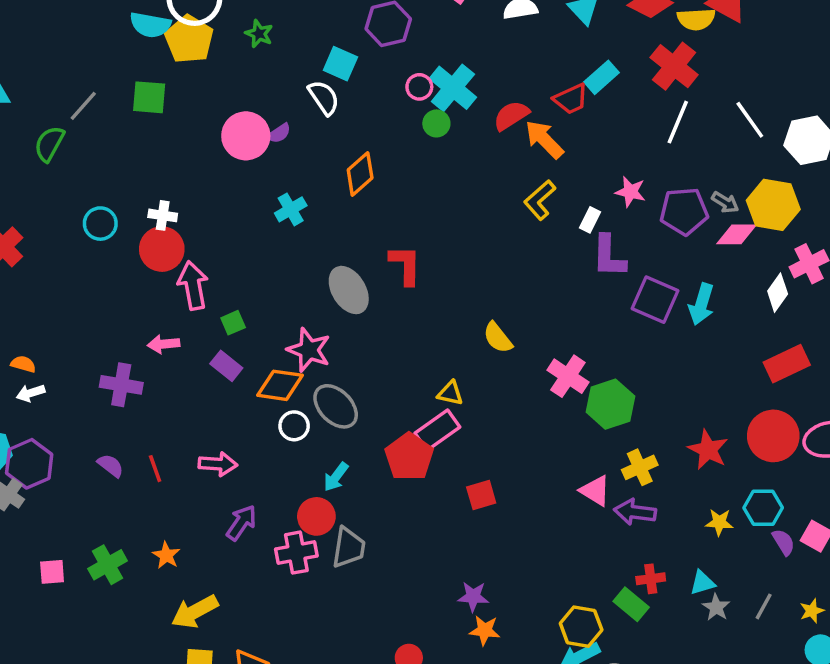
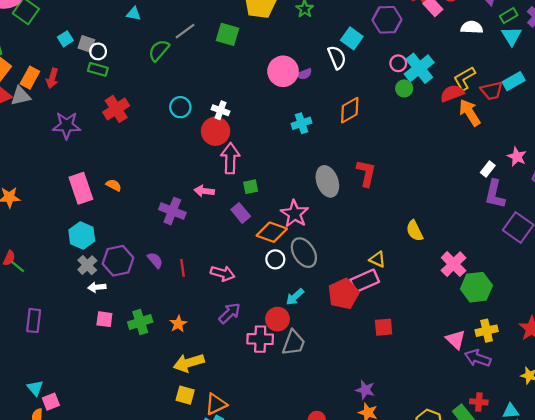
yellow L-shape: (540, 200) -> (464, 78), moved
white arrow: (31, 393) -> (97, 287), moved
purple hexagon: (29, 464) -> (118, 261), moved

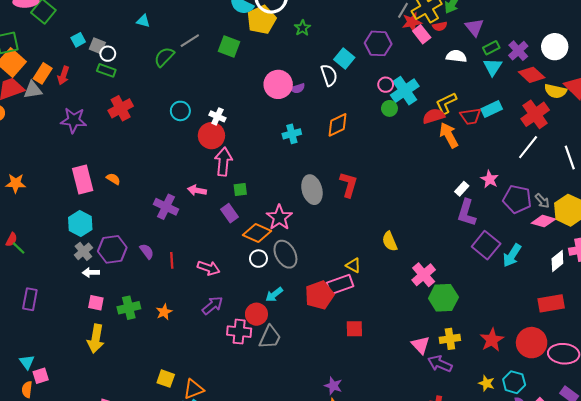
yellow arrow: (189, 363) -> (96, 339), moved, turned -68

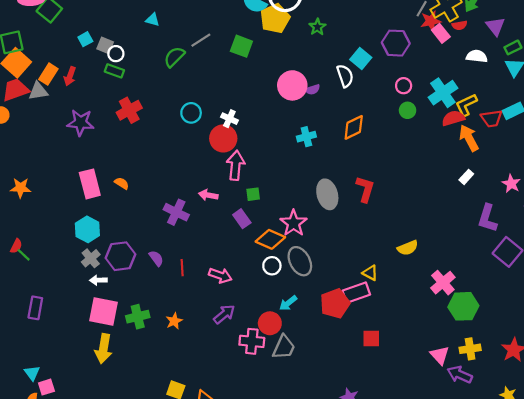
cyan cross: (405, 91) -> (443, 93), moved
white rectangle: (462, 189) -> (466, 177), moved
yellow semicircle: (390, 241) -> (408, 248), turned -90
pink square: (96, 303) -> (104, 312), size x1.8

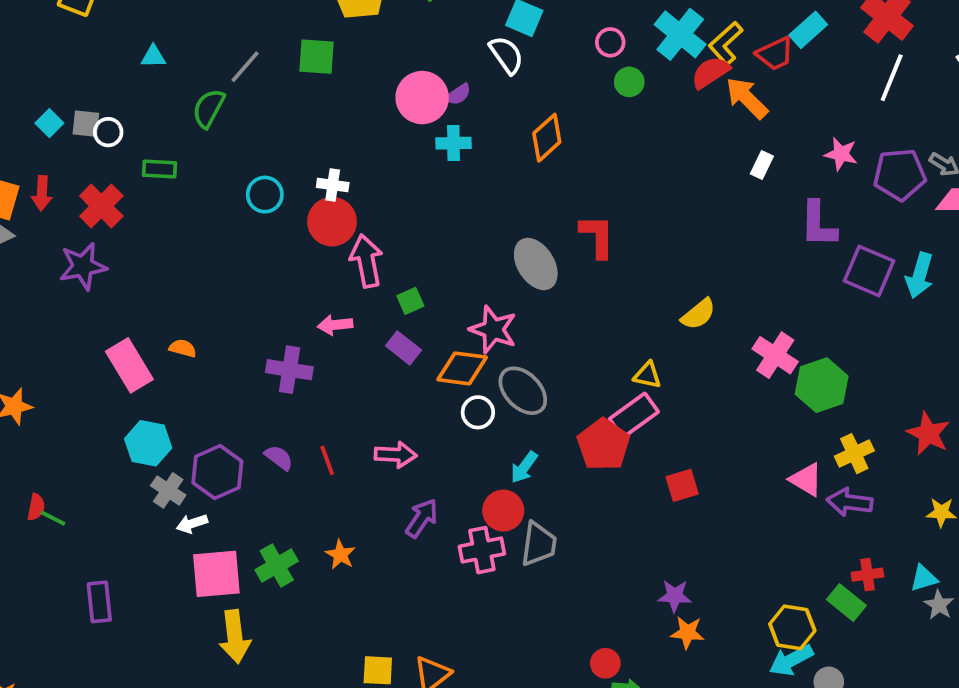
green rectangle: (114, 71) -> (159, 169), moved
red cross: (129, 110) -> (101, 206), moved
cyan cross: (306, 137) -> (453, 143), moved, turned 30

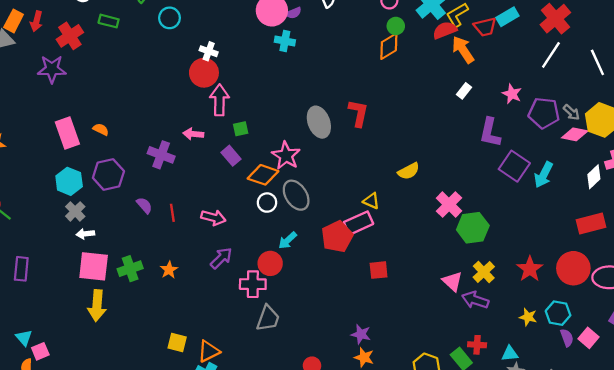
orange diamond: (547, 138) -> (389, 46), moved
cyan circle: (265, 195) -> (169, 18), moved
yellow cross: (854, 454) -> (484, 272), turned -30
purple hexagon: (217, 472) -> (108, 175), moved
gray trapezoid: (539, 544) -> (268, 318), moved

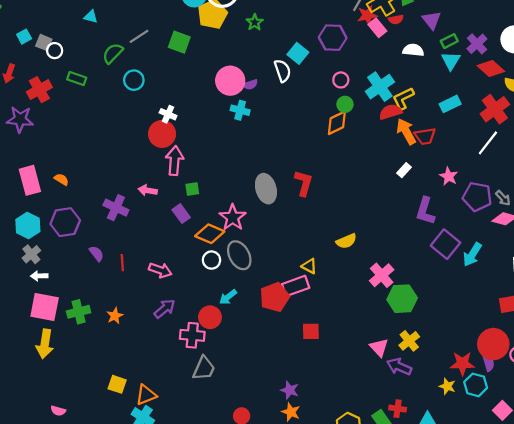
red trapezoid: (485, 27) -> (425, 136), moved
red star: (530, 269) -> (462, 364), moved, turned 30
purple semicircle: (567, 338) -> (488, 363), moved

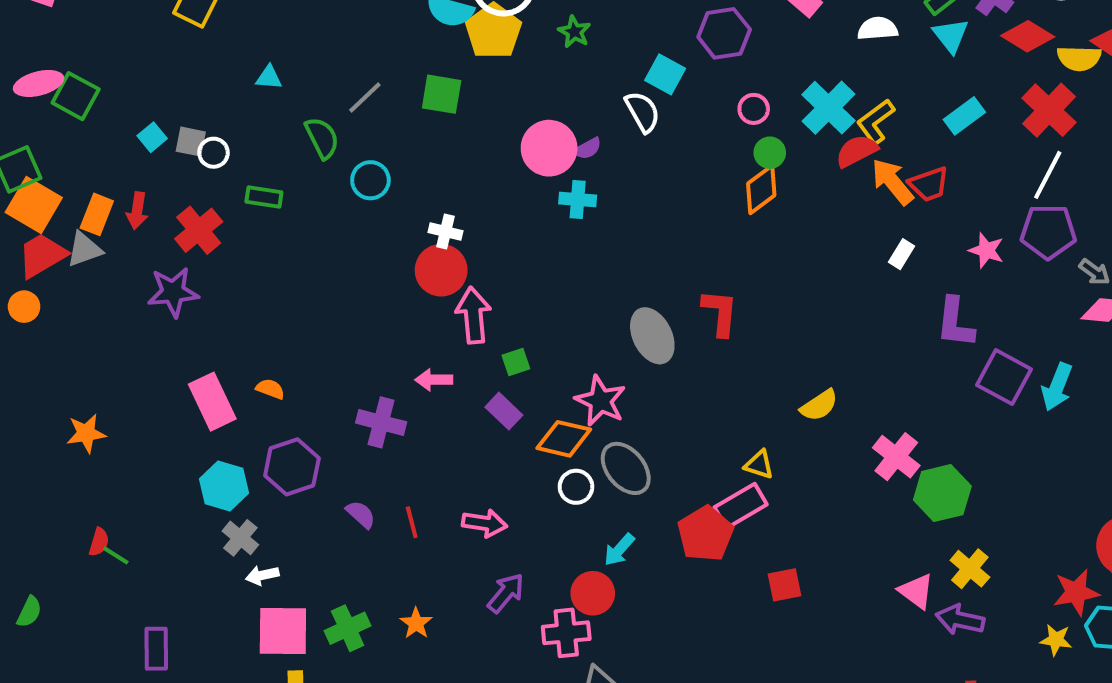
green semicircle: (113, 53) -> (322, 138), turned 120
purple pentagon: (477, 197) -> (1048, 232), moved

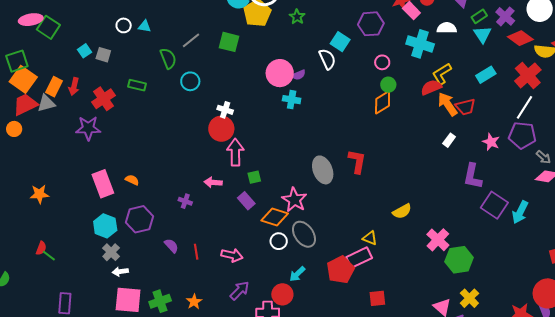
cyan cross: (828, 108) -> (420, 44), moved, turned -32
white circle: (213, 153) -> (124, 25), moved
purple cross: (381, 422) -> (185, 201), size x0.6

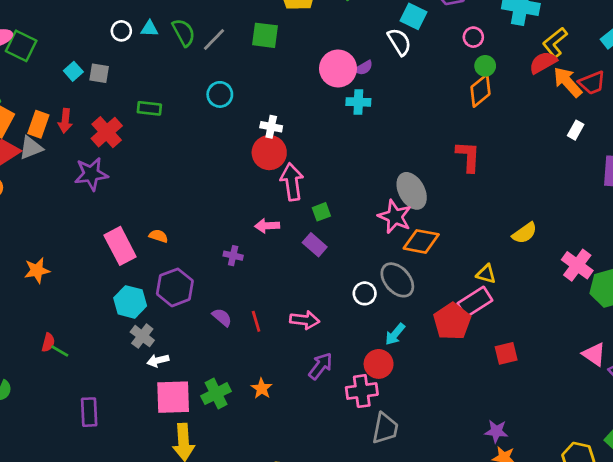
green semicircle: (168, 58) -> (184, 33), moved
red L-shape: (357, 161) -> (468, 156), moved
pink star: (294, 200) -> (395, 217), moved
orange diamond: (275, 217) -> (421, 241), moved

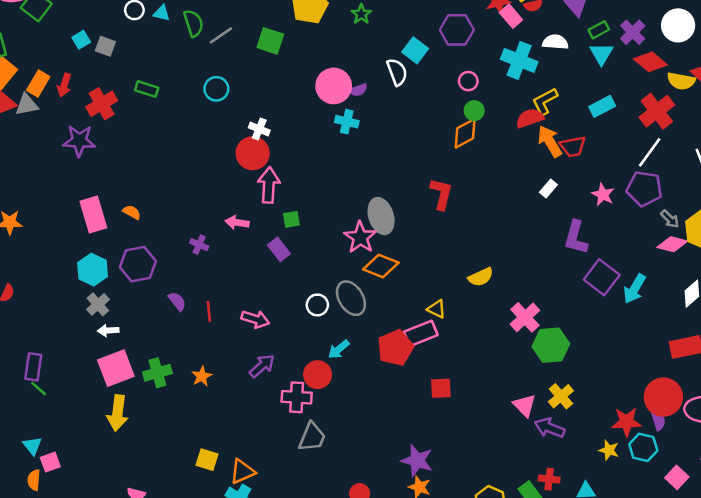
green line: (60, 351) -> (39, 389), moved
pink square: (173, 397) -> (116, 368), turned -30
purple star: (496, 431) -> (417, 461), size x1.4

